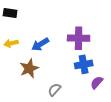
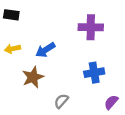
purple cross: (79, 38) -> (91, 27), moved
purple semicircle: (97, 83) -> (111, 102), moved

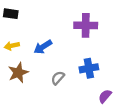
brown star: (33, 77) -> (18, 73), moved
gray semicircle: (61, 101) -> (58, 78), moved

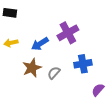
purple cross: (86, 25) -> (68, 33), moved, turned -30
brown star: (18, 73) -> (32, 68), moved

